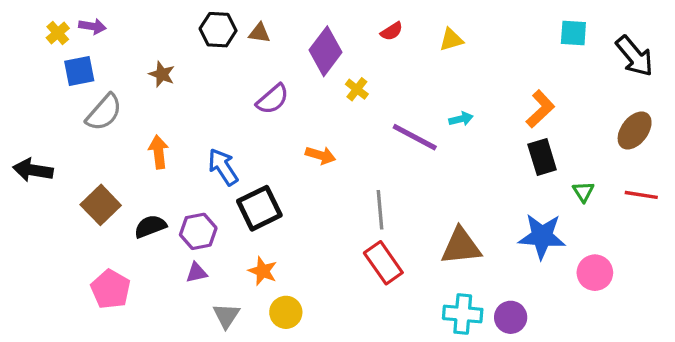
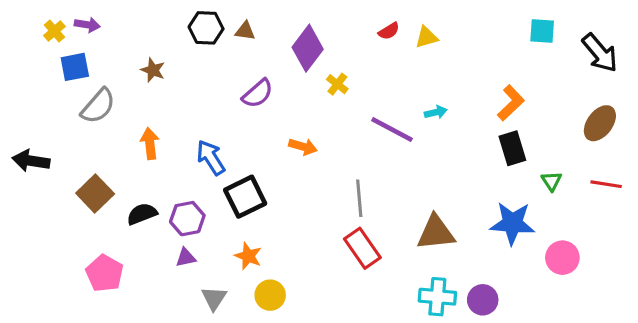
red semicircle: (392, 31) -> (389, 31), moved

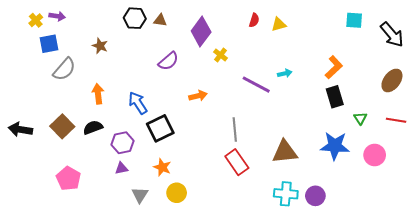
red semicircle: (389, 31) -> (254, 20), turned -40
orange arrow: (303, 147) -> (198, 96), turned -30
black arrow: (31, 161) -> (20, 129), moved
black semicircle: (142, 214) -> (93, 127), moved
pink circle: (562, 258) -> (375, 155), moved

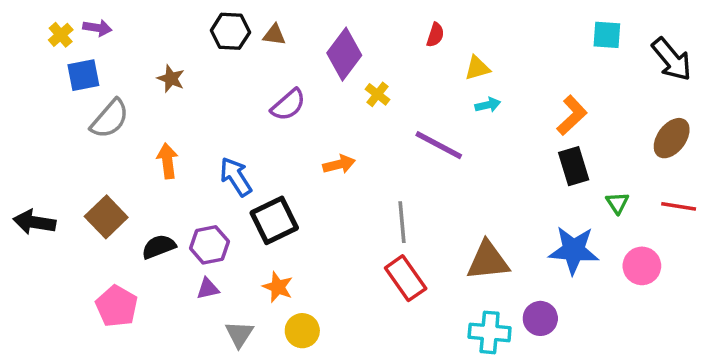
yellow triangle: (279, 24) -> (477, 68), moved
cyan arrow: (285, 73) -> (488, 105), moved
black semicircle: (93, 127) -> (159, 247), moved
purple circle: (315, 196) -> (540, 318), moved

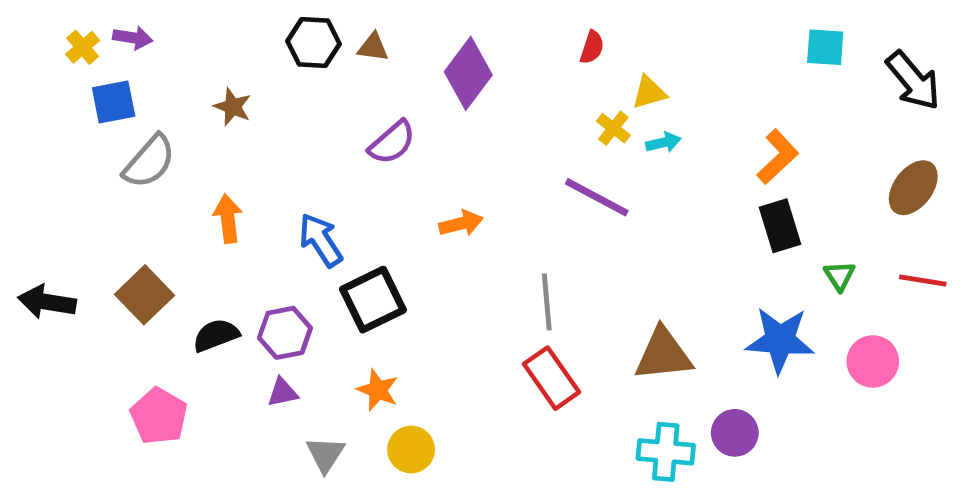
yellow cross: (378, 94) -> (613, 128), moved

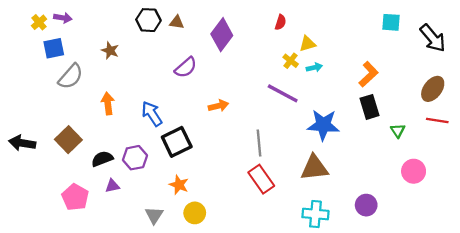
red line: (923, 281) -> (437, 120), moved
blue star: (780, 340) -> (323, 125), moved
purple triangle: (283, 392) -> (112, 186), moved
purple circle: (735, 433) -> (366, 205), moved

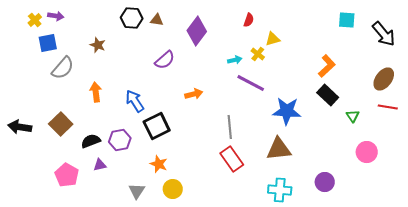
cyan arrow: (314, 67) -> (235, 60), moved
black rectangle: (370, 107) -> (328, 95), turned -30

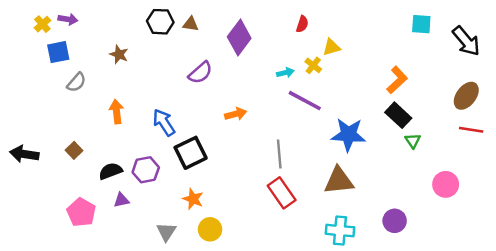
gray semicircle: (63, 68) -> (76, 82), size x0.7
green triangle: (353, 116) -> (413, 141), moved
brown square: (61, 124) -> (74, 150), size x0.6

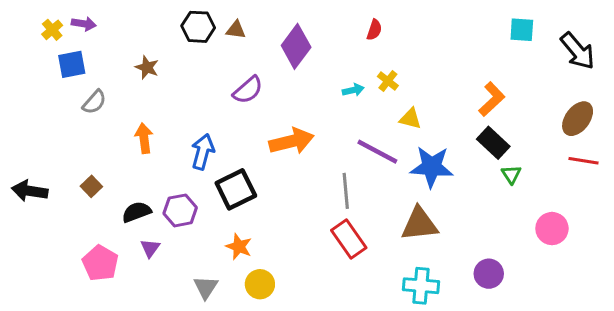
yellow triangle: (331, 47) -> (410, 119), moved, turned 30
purple line: (305, 101) -> (377, 152), moved
orange arrow: (236, 114) -> (292, 141), size x1.6
blue arrow: (164, 122) -> (203, 152), turned 48
purple triangle: (121, 200) -> (150, 248), turned -42

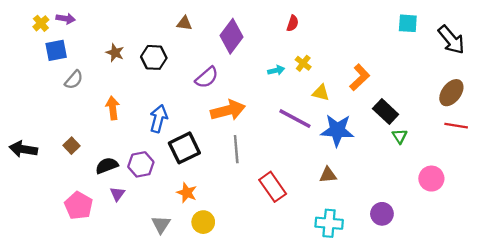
black hexagon: (198, 27) -> (154, 57), moved
purple semicircle: (248, 90) -> (207, 77), moved
orange L-shape: (492, 99) -> (360, 77), moved
gray line: (346, 191) -> (236, 149), moved
brown triangle: (419, 224) -> (328, 175), size x0.6

